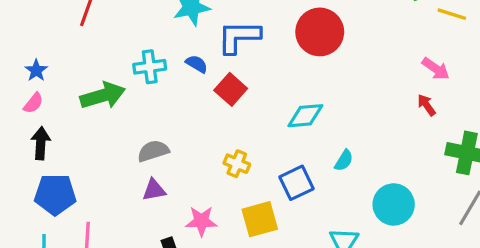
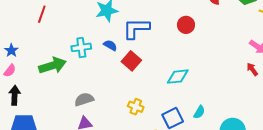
red circle: (320, 32) -> (186, 25), size x0.6
cyan semicircle: (344, 160) -> (199, 112), moved

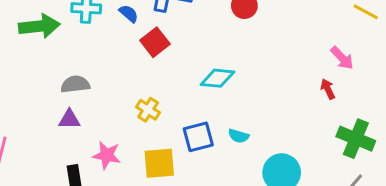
cyan semicircle: (199, 112) -> (239, 136), turned 64

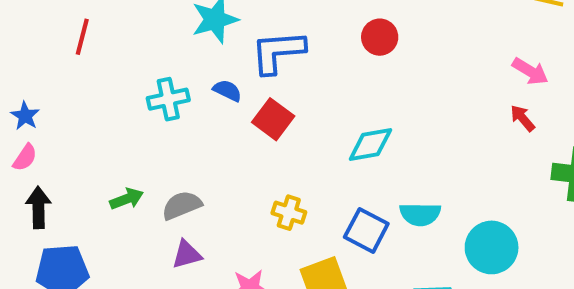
green arrow: (39, 26) -> (127, 199), moved, size x0.6
cyan semicircle: (239, 136) -> (420, 214), size x1.4
blue square: (198, 137) -> (366, 230), turned -32

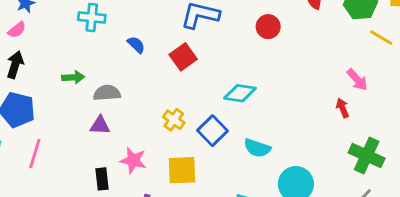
blue semicircle: (227, 91) -> (136, 45), moved
cyan cross: (168, 99) -> (92, 17), moved
blue square: (366, 230) -> (213, 131), moved

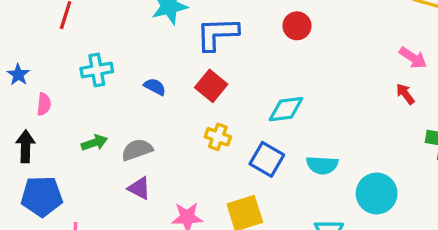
pink semicircle: (17, 30) -> (44, 104), moved, turned -30
yellow cross: (174, 120) -> (218, 137), moved
purple triangle: (100, 125) -> (139, 188), turned 40

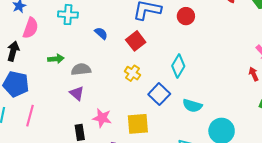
red circle: (297, 26) -> (186, 16), moved
pink semicircle: (44, 104) -> (30, 28), size x1.5
cyan diamond: (286, 109) -> (178, 66), turned -65

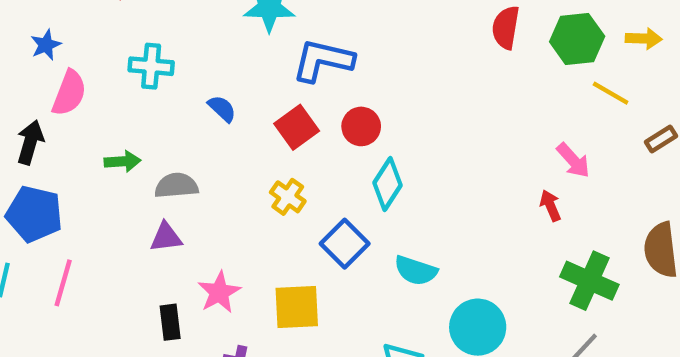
red circle: (186, 16) -> (361, 126), moved
purple triangle: (77, 93) -> (166, 237), turned -49
pink star: (102, 118) -> (219, 292), turned 30

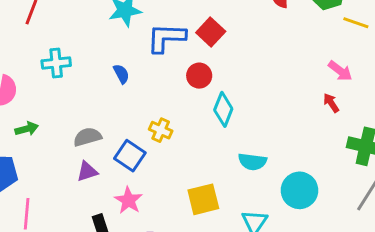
blue semicircle: (222, 109) -> (121, 74), moved, turned 30
red square: (297, 127) -> (211, 32), moved
green arrow: (123, 161) -> (27, 129), moved
blue square: (345, 244) -> (130, 156), moved
yellow square: (297, 307) -> (203, 199), moved

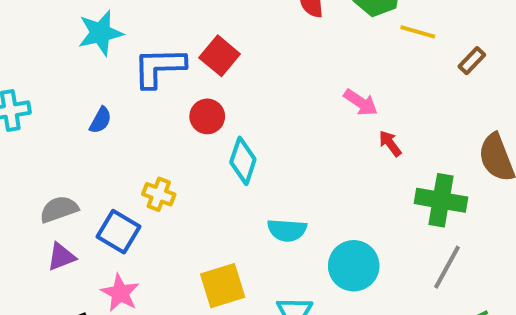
pink arrow: (340, 71) -> (361, 102), moved
blue semicircle: (121, 74) -> (100, 120), turned 60

